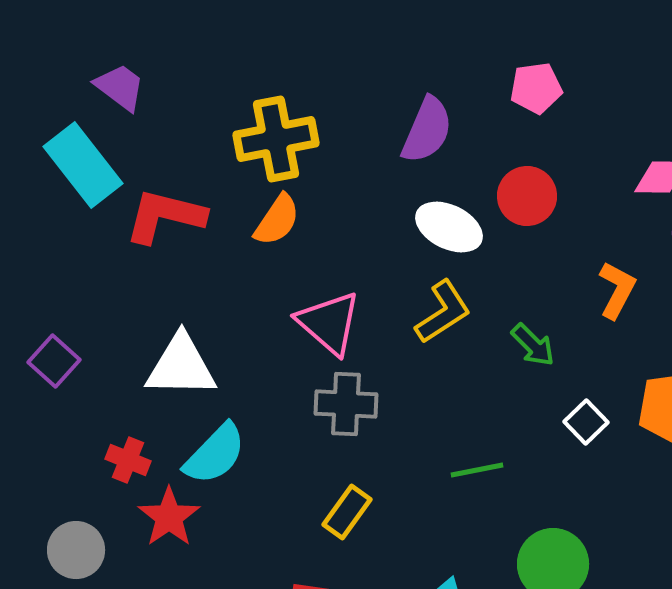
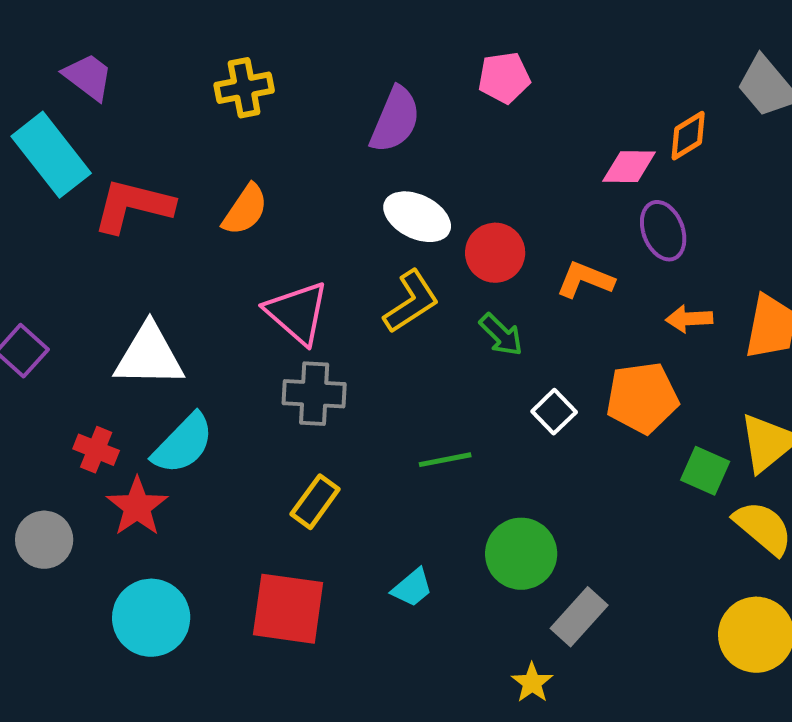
yellow cross: (276, 139) -> (244, 88), moved, size x0.7
red circle: (527, 196) -> (495, 253), moved
orange L-shape: (617, 290) -> (585, 280), turned -96

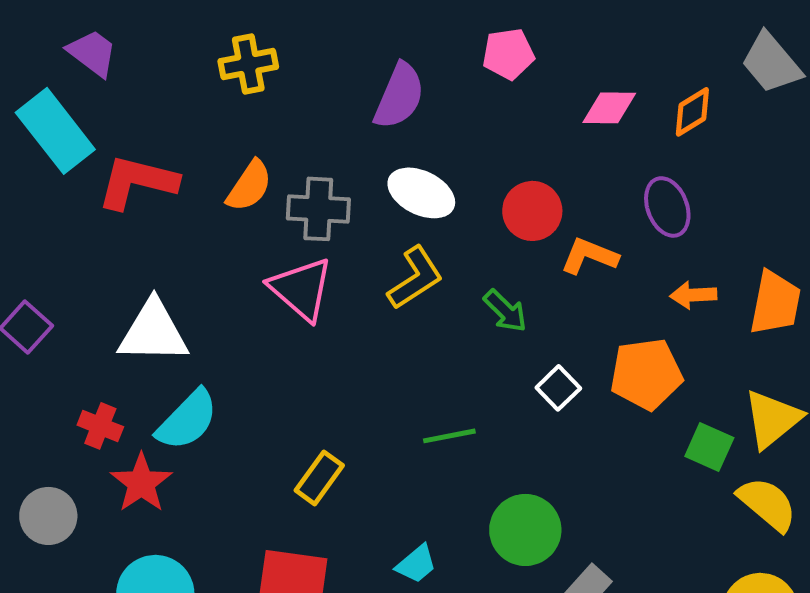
pink diamond: (629, 167) -> (609, 108), moved
red circle: (495, 253) -> (532, 211), moved
gray cross: (314, 394) -> (318, 209), moved

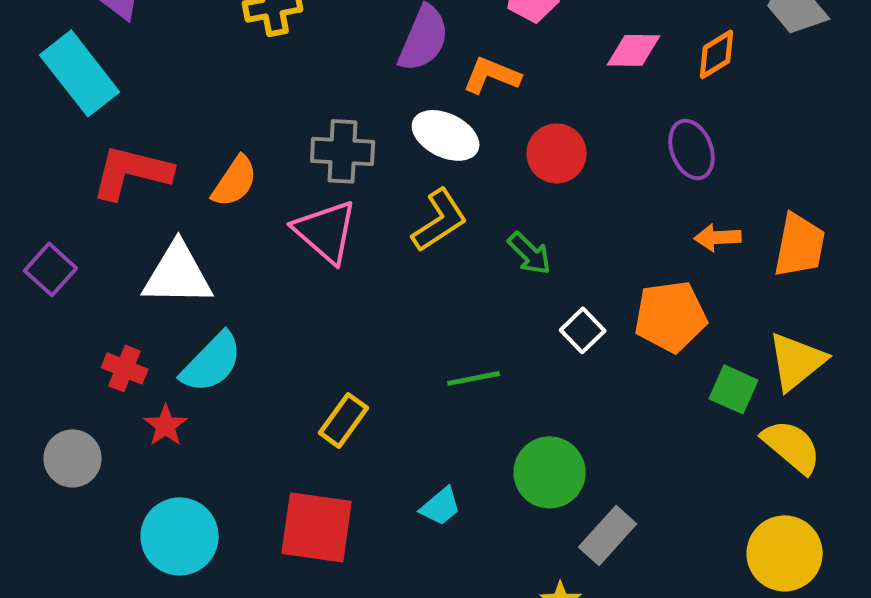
red L-shape: (137, 182) -> (132, 172), moved
orange semicircle: (249, 186) -> (235, 181), moved
orange L-shape: (589, 256) -> (492, 75), moved
red star: (141, 483) -> (166, 425), size x0.7

